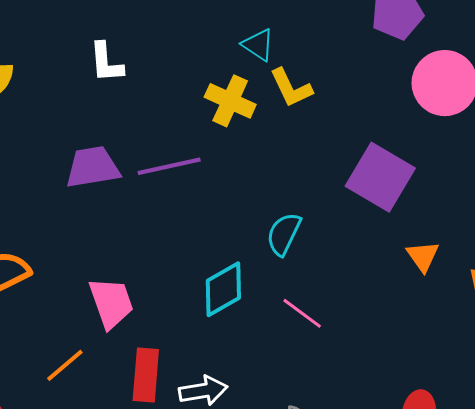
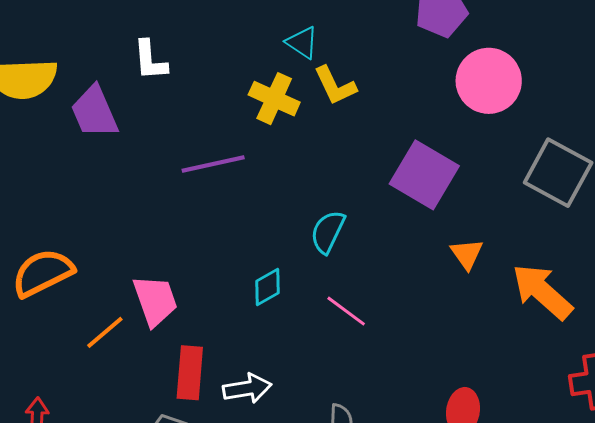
purple trapezoid: (93, 167) -> (94, 112), moved, turned -104
cyan diamond: (223, 289) -> (267, 287), size x0.7
orange line: (65, 365) -> (105, 332), moved

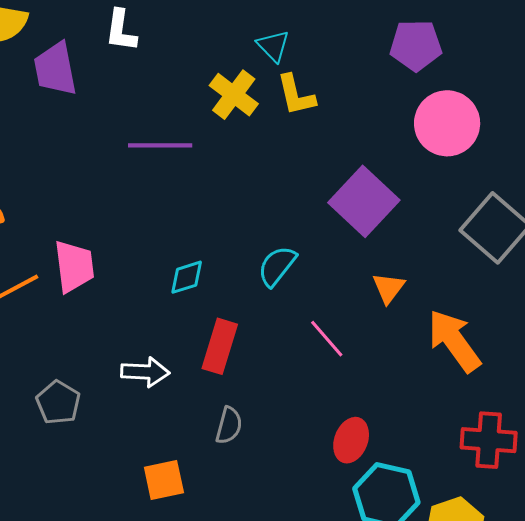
cyan semicircle: (328, 232) -> (277, 266), moved
pink line: (346, 311) -> (327, 339), moved
red rectangle: (190, 373) -> (220, 346), moved

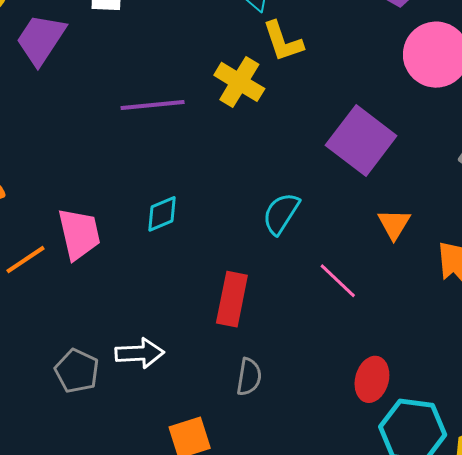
purple trapezoid: (55, 69) -> (41, 39), turned 50
yellow cross: (234, 95) -> (239, 82), moved
cyan diamond: (187, 277) -> (162, 214), moved
white arrow: (145, 372) -> (140, 353), moved

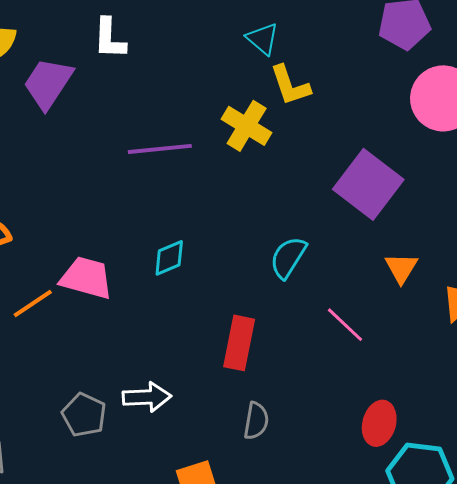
pink trapezoid: (79, 234) -> (86, 278), turned -62

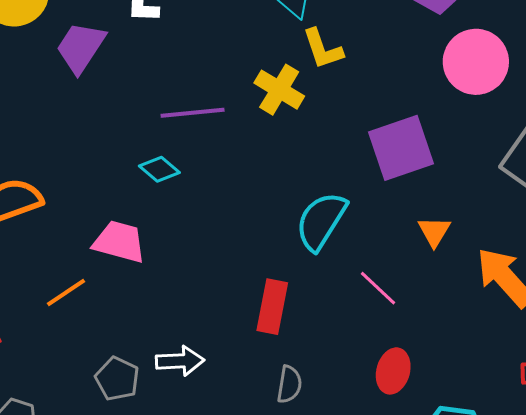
purple square: (368, 184) -> (401, 148), turned 34
cyan semicircle: (288, 257) -> (321, 221), size x1.4
cyan diamond: (169, 258) -> (159, 169), moved, turned 63
orange line: (33, 303) -> (66, 293), moved
red ellipse: (379, 423) -> (393, 371), moved

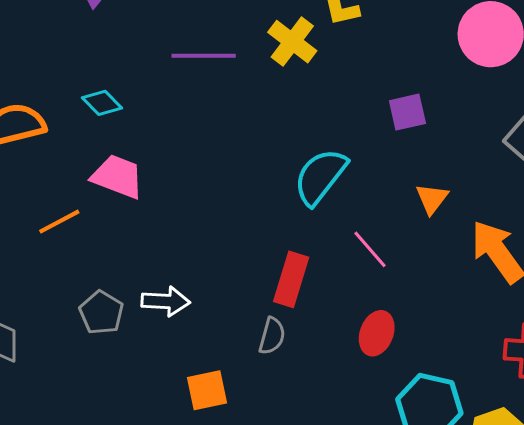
purple square: (401, 148) -> (407, 112), size x0.6
cyan diamond: (159, 169) -> (102, 103), moved
red rectangle: (272, 307) -> (291, 279), moved

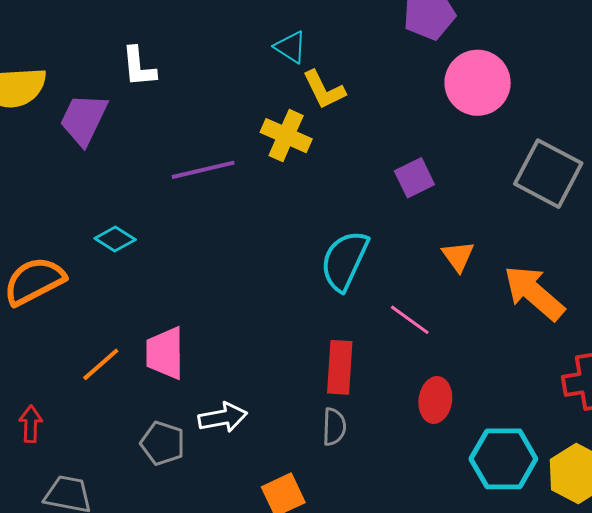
pink trapezoid: (118, 177) -> (165, 353), moved, turned -98

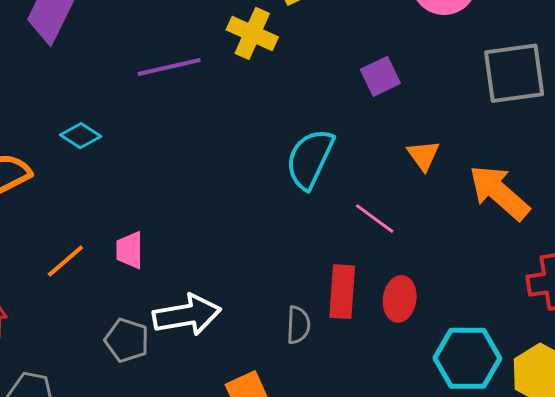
gray square: (548, 174) -> (514, 73), turned -36
pink trapezoid: (165, 353) -> (130, 250), size x0.7
red rectangle: (340, 367) -> (342, 292), moved
white arrow: (223, 418) -> (187, 315), size x1.4

